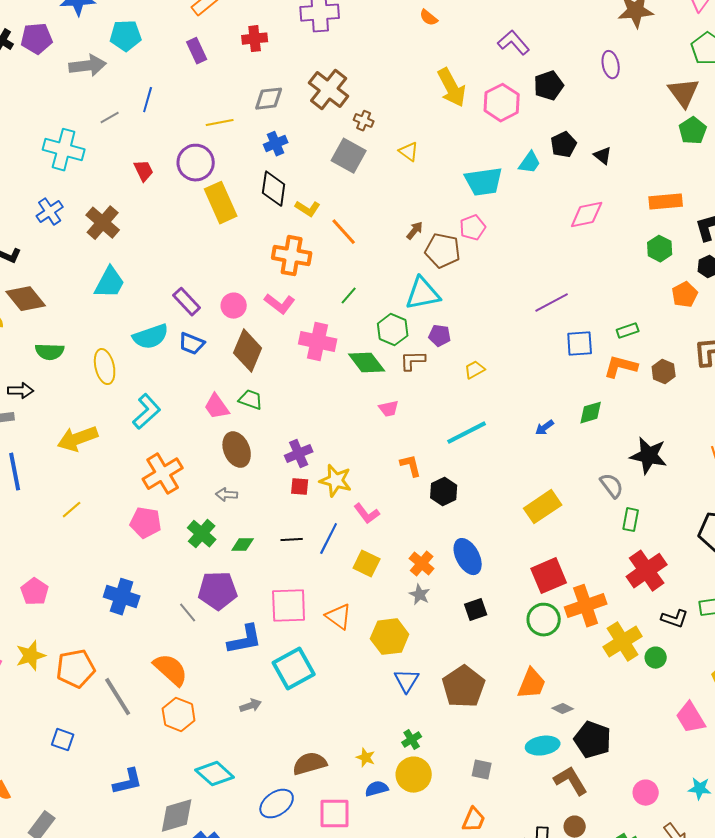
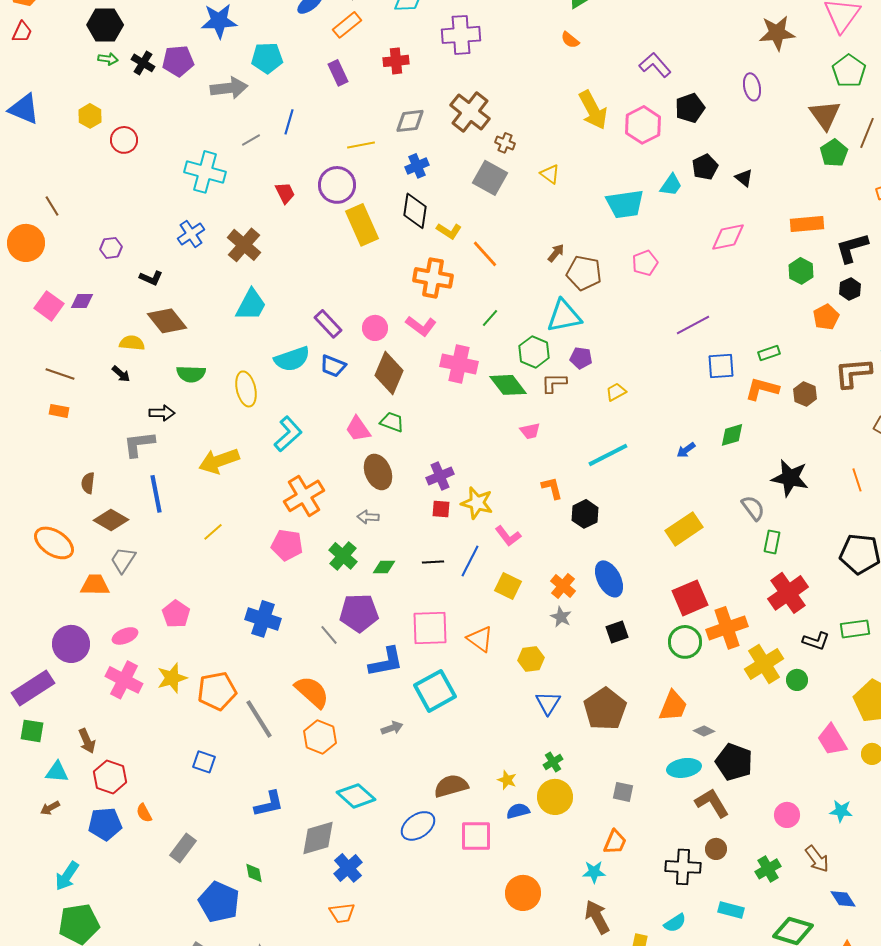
pink pentagon: (473, 228) -> (645, 263), moved
yellow hexagon: (390, 637) -> (531, 659), size x0.7

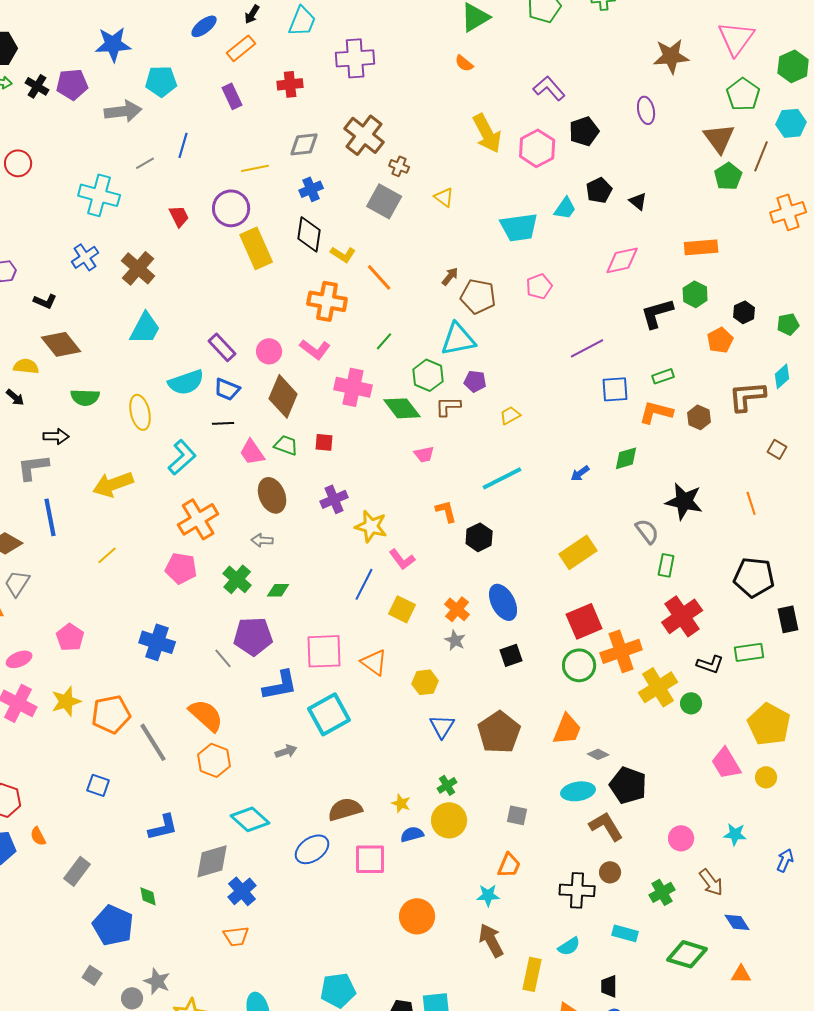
black L-shape: (852, 248) -> (657, 313), moved
red square: (441, 509) -> (324, 442), moved
black line: (433, 562) -> (223, 423), moved

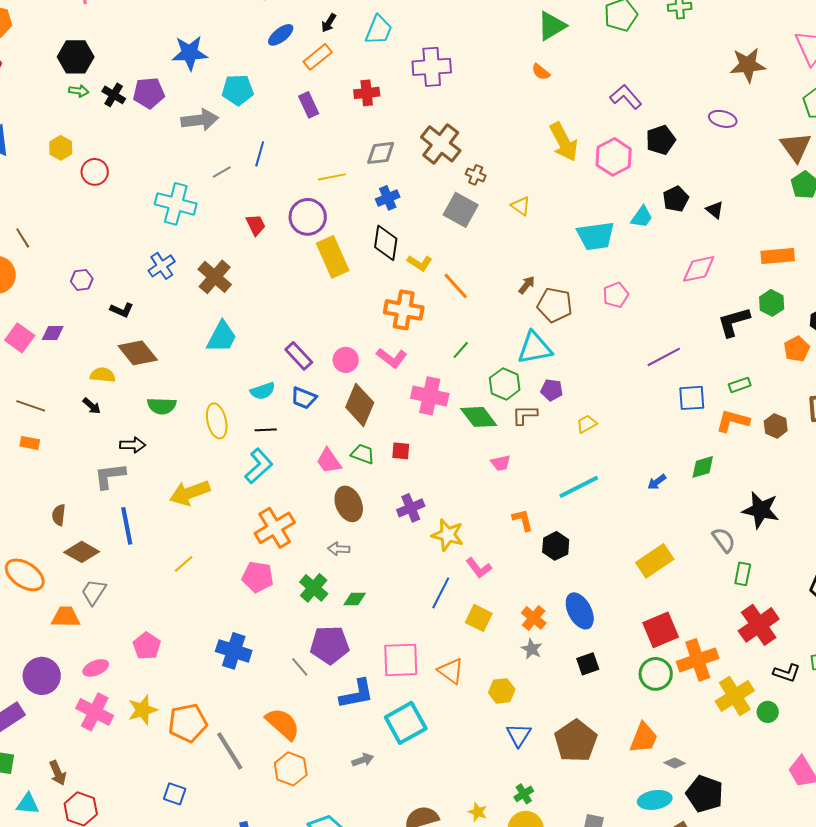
purple ellipse: (646, 110) -> (723, 119), turned -64
cyan semicircle: (186, 382) -> (263, 391), size x0.7
black line: (223, 423) -> (266, 430), moved

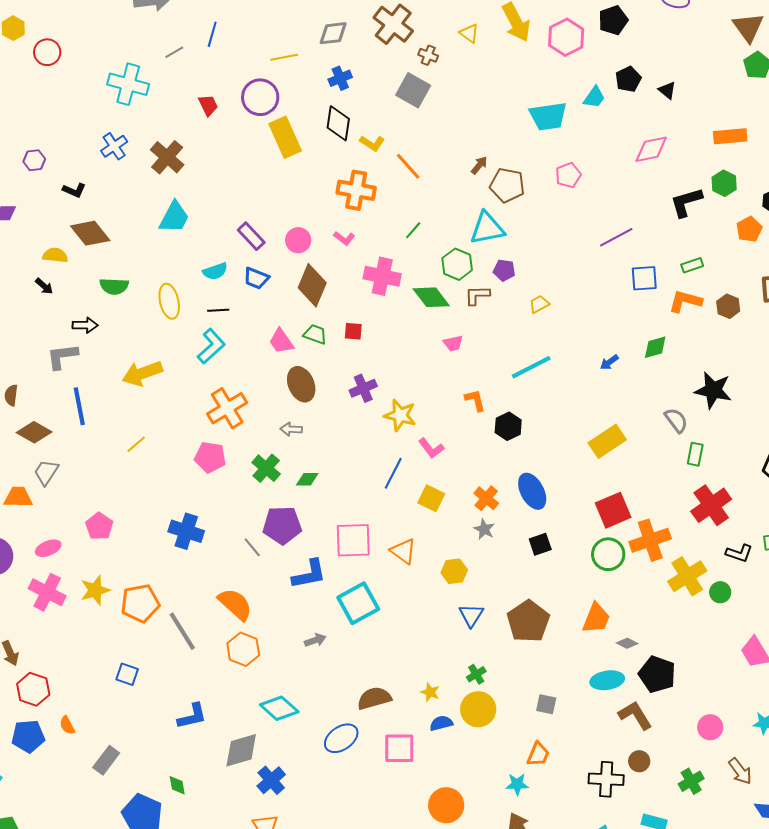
yellow triangle: (521, 206) -> (469, 33), moved
pink L-shape: (392, 358) -> (344, 238), size x0.7

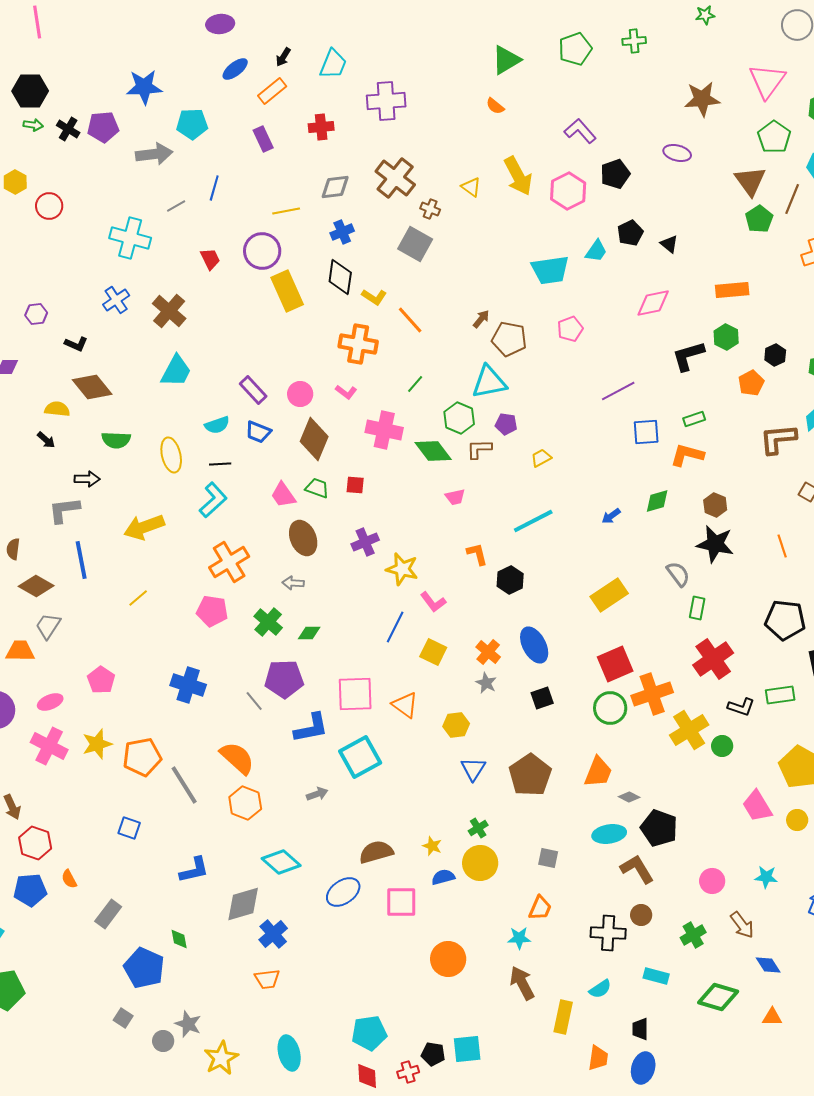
brown hexagon: (728, 306) -> (715, 505), moved

